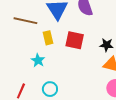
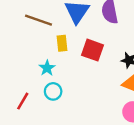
cyan circle: (50, 89) -> (53, 91), moved

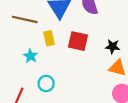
cyan star: (47, 68) -> (31, 56), moved

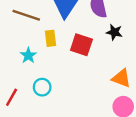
black star: (113, 47) -> (114, 32), moved

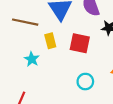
cyan circle: (42, 87) -> (85, 82), moved

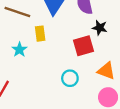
red square: (80, 43) -> (84, 46), moved, turned -35

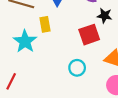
cyan star: (19, 50) -> (25, 41), size x1.5

